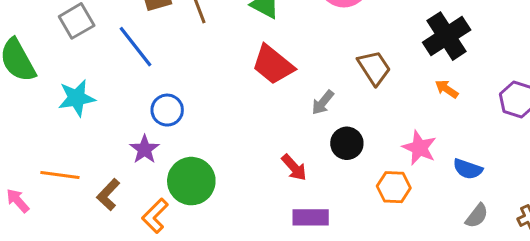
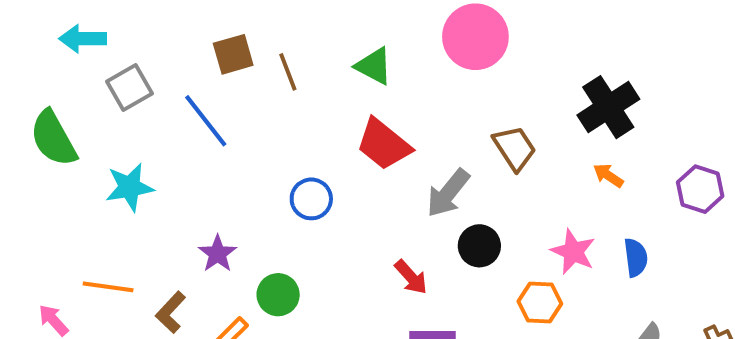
gray arrow: (323, 103) -> (448, 193), size x1.5
blue circle: (167, 110) -> (311, 199), moved
blue semicircle: (468, 169) -> (636, 258), moved, turned -116
green circle: (191, 181) -> (278, 295), size x0.7

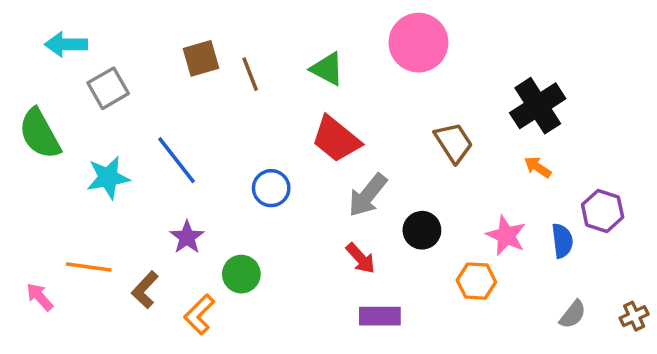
blue line: (206, 121) -> (176, 160), moved
purple hexagon: (700, 189) -> (603, 211), moved
gray arrow: (448, 193) -> (368, 195), moved

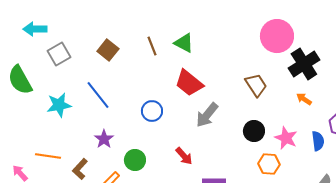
pink circle: (418, 43) -> (277, 36), moved
brown square: (201, 58) -> (108, 50), moved, turned -35
brown line: (250, 74) -> (152, 46), moved
black circle: (422, 230) -> (254, 131), moved
red arrow: (361, 258) -> (184, 156), moved

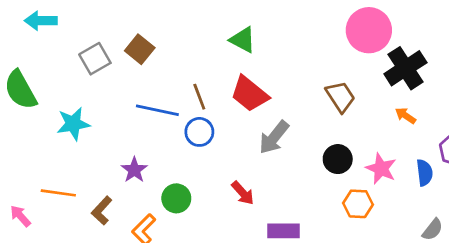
brown line: (152, 46) -> (199, 97), moved
gray square: (59, 54) -> (95, 59), moved
blue line: (98, 95) -> (157, 110), moved, turned -40

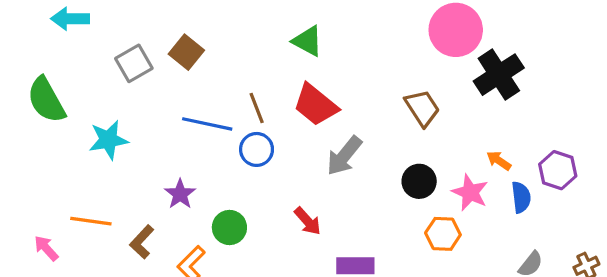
orange arrow: (405, 116) -> (499, 161), moved

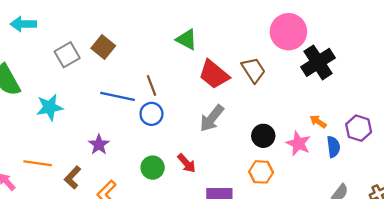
red trapezoid: (316, 105) -> (214, 74), moved
brown trapezoid: (422, 108) -> (253, 70), moved
green circle: (229, 227) -> (153, 168), moved
orange hexagon: (443, 234) -> (261, 172), moved

